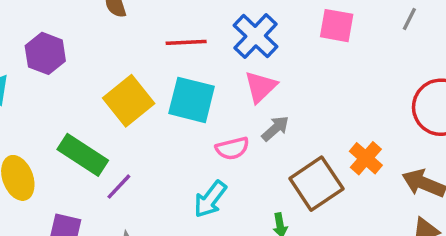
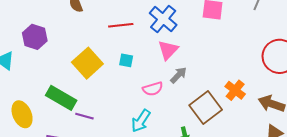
cyan square: (192, 100) -> (126, 60), size x0.5
purple line: (119, 187) -> (84, 116), turned 66

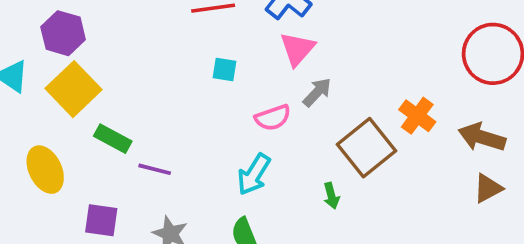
yellow square: (87, 63) -> (74, 89), moved
green rectangle: (61, 98) -> (113, 139), size x0.7

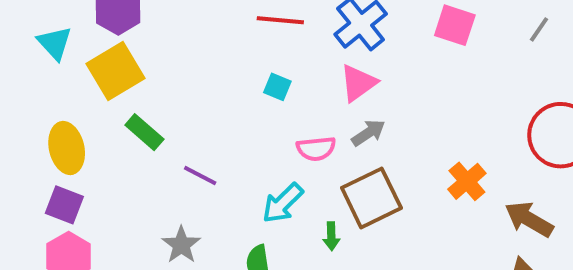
brown square: (367, 148) -> (371, 198), moved
purple line: (155, 169) -> (200, 175), moved
green arrow: (331, 196) -> (331, 236), moved
purple square: (101, 220) -> (64, 205), moved

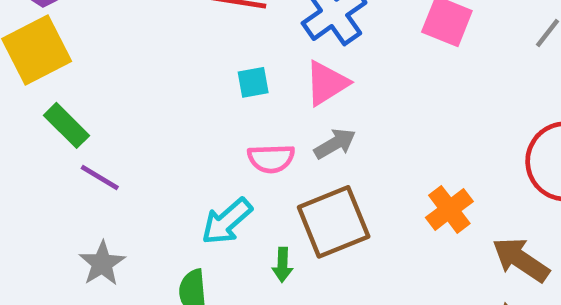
cyan square: (277, 87) -> (253, 82), moved, turned -36
purple line: (200, 175) -> (100, 178), moved

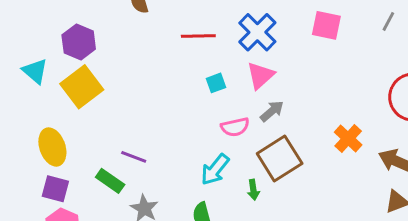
green rectangle: (67, 125) -> (110, 181), moved

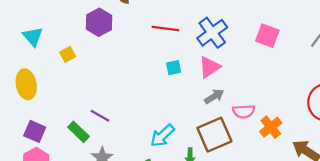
purple hexagon: (79, 42) -> (99, 22), moved
yellow square: (82, 87) -> (68, 54), size x0.5
pink semicircle: (235, 127) -> (244, 111), moved
yellow ellipse: (52, 147) -> (26, 84), moved

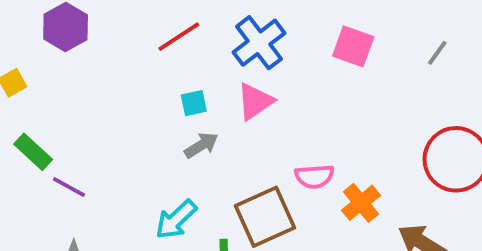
red line: (165, 29) -> (179, 37), turned -40
gray arrow: (214, 96) -> (201, 145), moved
green rectangle: (79, 132) -> (33, 152), moved

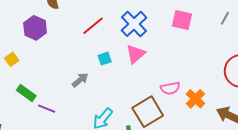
gray arrow: (201, 145) -> (80, 80), moved

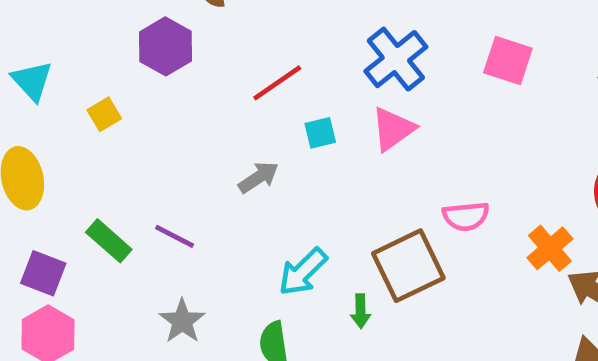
red line: (93, 26) -> (277, 83), moved
green rectangle: (26, 93) -> (109, 241), moved
orange cross: (195, 99) -> (550, 248), moved

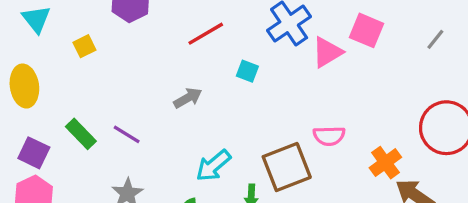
pink triangle: (393, 129) -> (327, 52), moved
cyan square: (320, 133) -> (247, 71), moved, turned 30

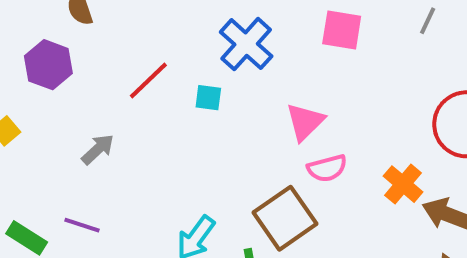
pink triangle: (327, 52) -> (305, 122), moved
cyan square: (247, 71) -> (208, 98), moved
gray arrow: (188, 98) -> (98, 149), moved

